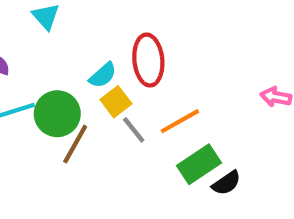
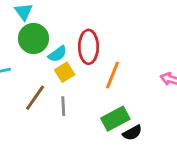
green circle: (57, 114) -> (34, 38), moved
orange line: (180, 121) -> (113, 75), moved, turned -44
gray line: (134, 130) -> (63, 106), moved, turned 30

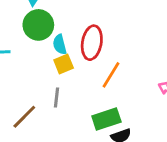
cyan semicircle: (58, 54) -> (60, 44), turned 102
brown line: (35, 98) -> (24, 117), moved

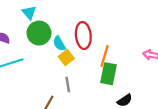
green rectangle: (106, 119) -> (109, 74), moved, turned -45

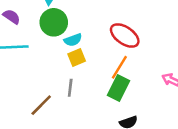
red ellipse: (83, 35) -> (125, 36), moved, turned -65
cyan semicircle: (59, 43) -> (73, 40), turned -96

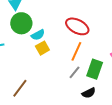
gray line: (70, 88) -> (75, 72), moved, turned 40
green rectangle: (119, 88) -> (95, 69), moved

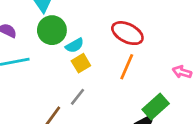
green rectangle: (95, 69) -> (156, 107), moved, turned 30
gray line: (75, 72) -> (78, 97), moved

